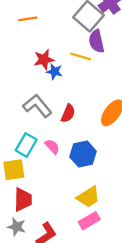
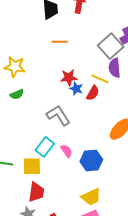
red semicircle: (68, 113) -> (93, 93), moved

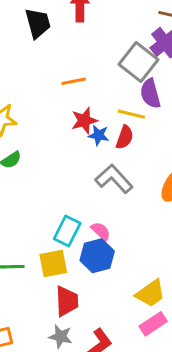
orange line: (60, 42) -> (74, 81), moved
gray L-shape: (58, 115) -> (114, 179), moved
blue hexagon: (91, 160) -> (97, 256), moved

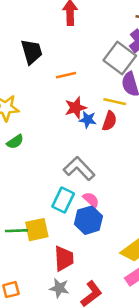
black trapezoid: (38, 23) -> (32, 52), moved
gray L-shape: (114, 179) -> (79, 169), moved
yellow square: (53, 264) -> (37, 230), moved

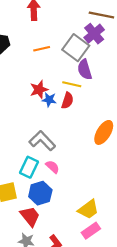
orange line: (66, 75) -> (42, 49), moved
blue hexagon: (88, 220) -> (40, 193), moved
red trapezoid: (64, 259) -> (30, 216), turned -35

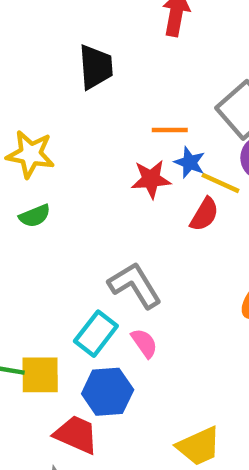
orange line: (42, 49) -> (170, 130), moved
blue star: (49, 100) -> (190, 162), moved
red trapezoid: (30, 216) -> (76, 434), turned -40

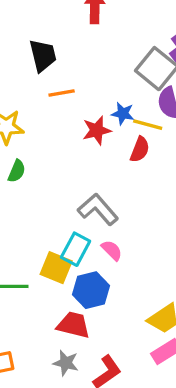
orange line: (170, 130) -> (62, 93), moved
green semicircle: (35, 216) -> (17, 171), turned -35
yellow square: (40, 375) -> (56, 268), moved, turned 32

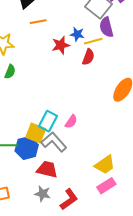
yellow line: (148, 125) -> (93, 41), turned -30
gray L-shape: (98, 209) -> (54, 142), moved
pink semicircle: (112, 250) -> (71, 122), turned 80
blue hexagon: (91, 290) -> (27, 148), moved

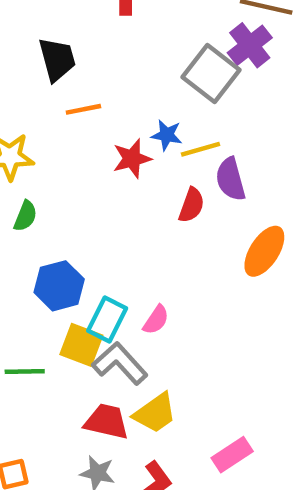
purple semicircle: (106, 27) -> (230, 179), moved
red semicircle: (88, 57) -> (192, 205), moved
blue hexagon: (27, 148) -> (59, 286), moved
yellow trapezoid: (105, 165) -> (155, 413), moved

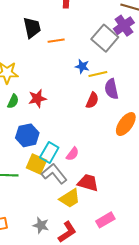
orange line: (83, 109) -> (56, 41), moved
red star: (132, 159) -> (37, 98), moved
red trapezoid: (107, 422) -> (88, 183), moved

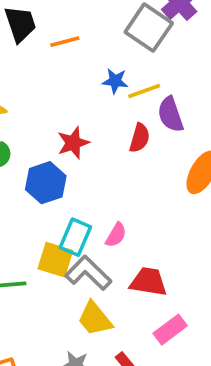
red star: (37, 98) -> (73, 143), moved
blue hexagon: (27, 135) -> (46, 183), moved
yellow trapezoid: (70, 198) -> (95, 319), moved, turned 90
pink rectangle: (105, 220) -> (170, 330), moved

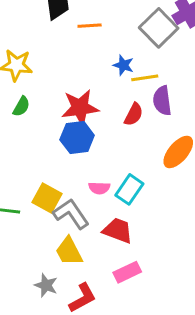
red star: (73, 143) -> (80, 108), size x1.4
blue hexagon: (46, 183) -> (77, 138), moved
pink semicircle: (116, 235) -> (99, 188), turned 50
cyan rectangle: (75, 237) -> (129, 189), moved

